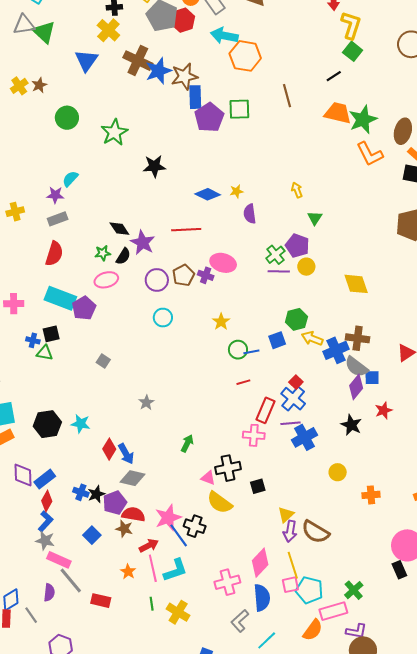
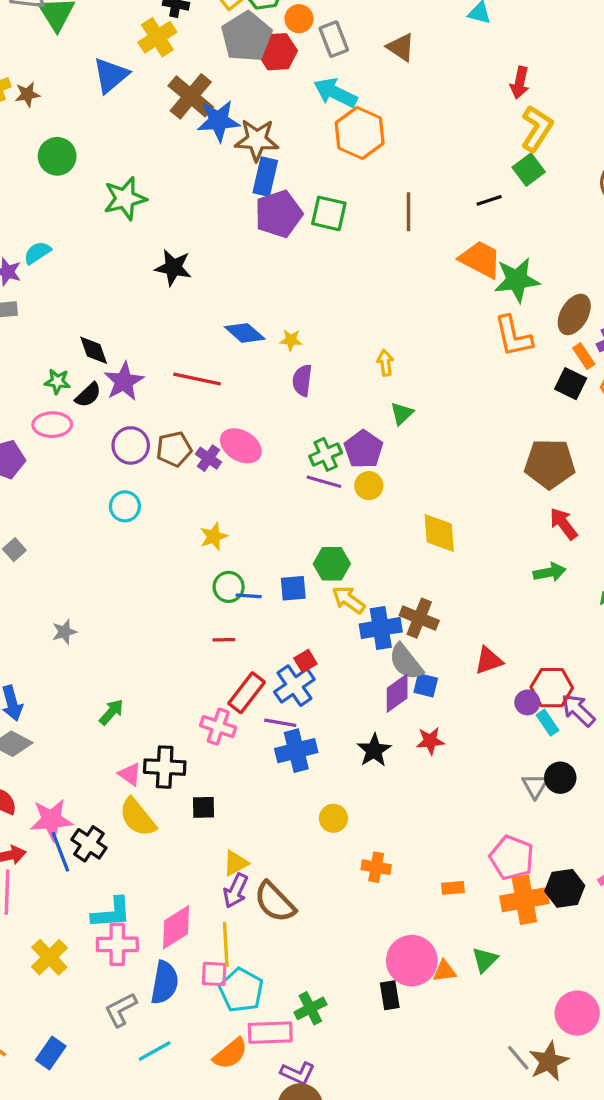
cyan L-shape: (175, 570) -> (111, 913), moved
yellow cross: (178, 612) -> (49, 957), moved

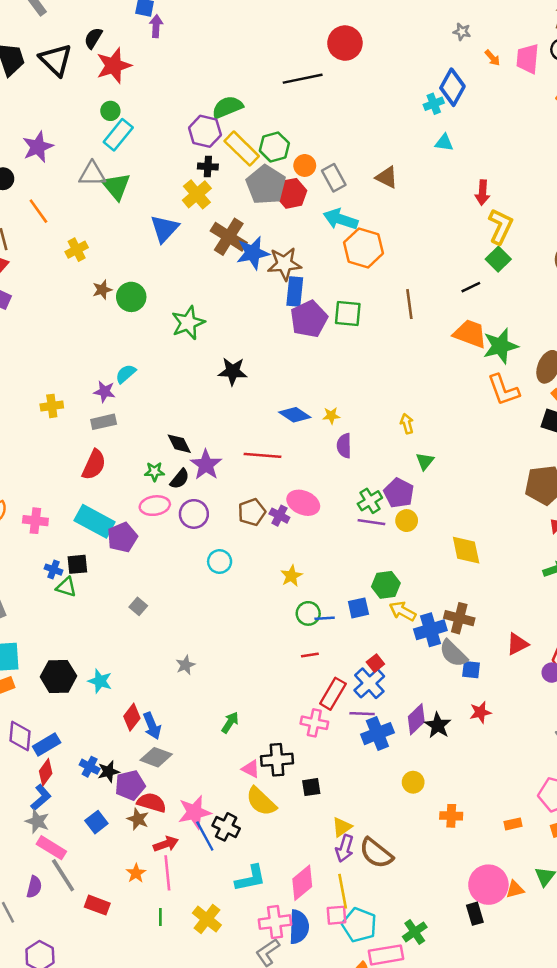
brown star: (27, 94) -> (102, 290), moved
purple circle: (131, 445) -> (194, 514), moved
purple diamond: (397, 693) -> (416, 719), moved
pink cross: (117, 944) -> (275, 922), moved

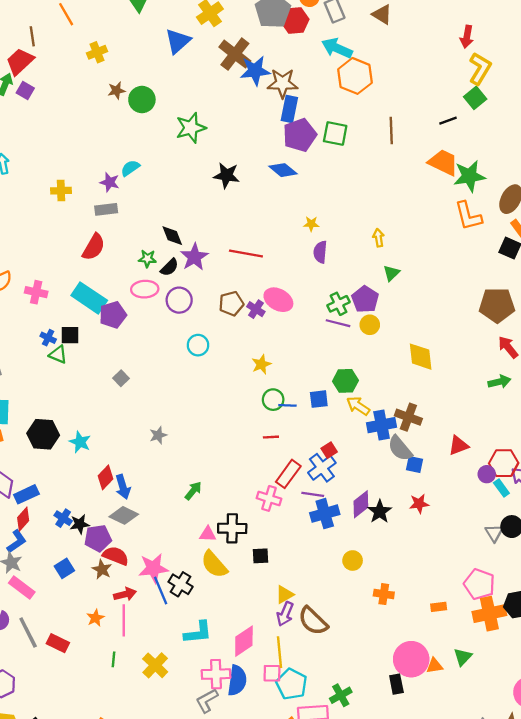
blue diamond: (295, 415) -> (283, 170), moved
pink triangle: (251, 769) -> (208, 534), turned -30
gray line: (63, 875) -> (28, 633), moved

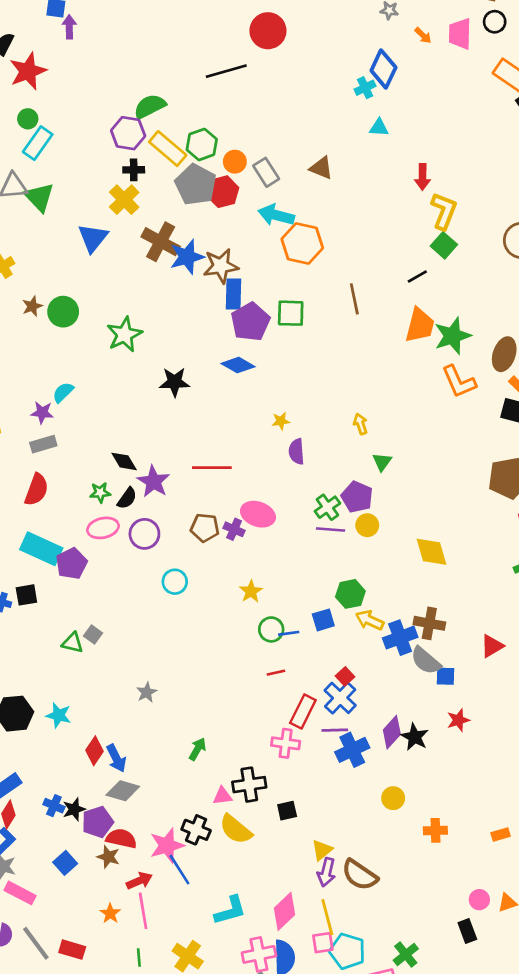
orange trapezoid: (443, 162) -> (420, 325), turned 88
brown pentagon: (231, 304) -> (205, 528), turned 30
green triangle: (58, 355) -> (73, 643), moved
black cross: (181, 584) -> (196, 830), moved
pink circle: (411, 659) -> (479, 900), size x0.5

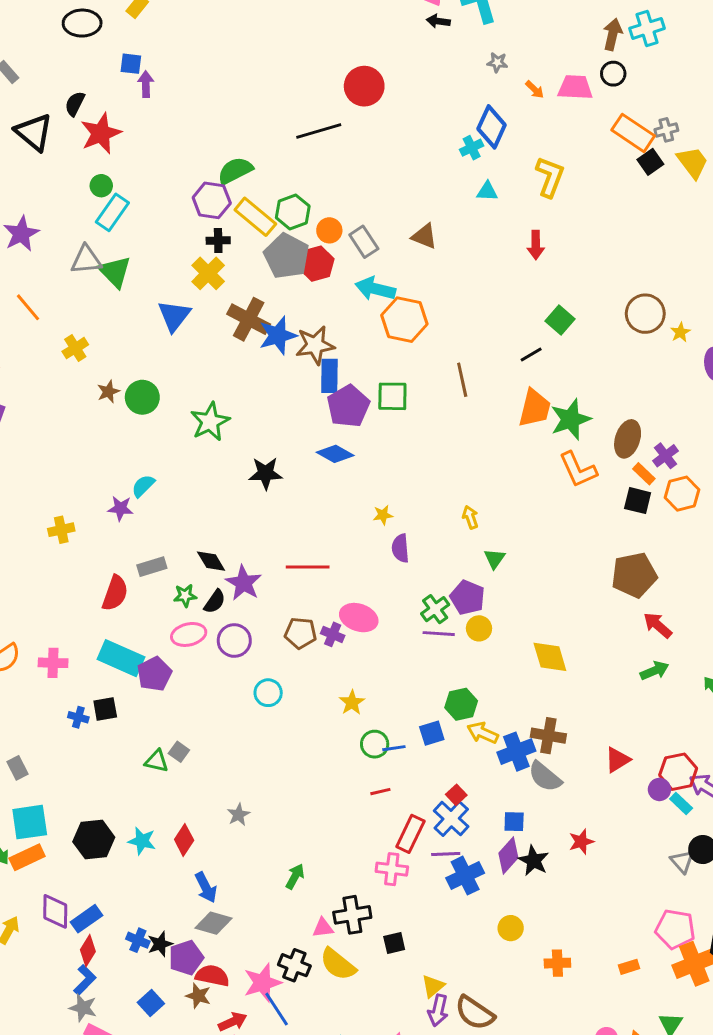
pink trapezoid: (460, 34) -> (575, 87), turned 92
yellow L-shape: (444, 211) -> (550, 177), moved
gray rectangle: (43, 444) -> (152, 567), moved
blue square: (445, 676) -> (514, 822), moved
red diamond: (94, 751) -> (184, 840), moved

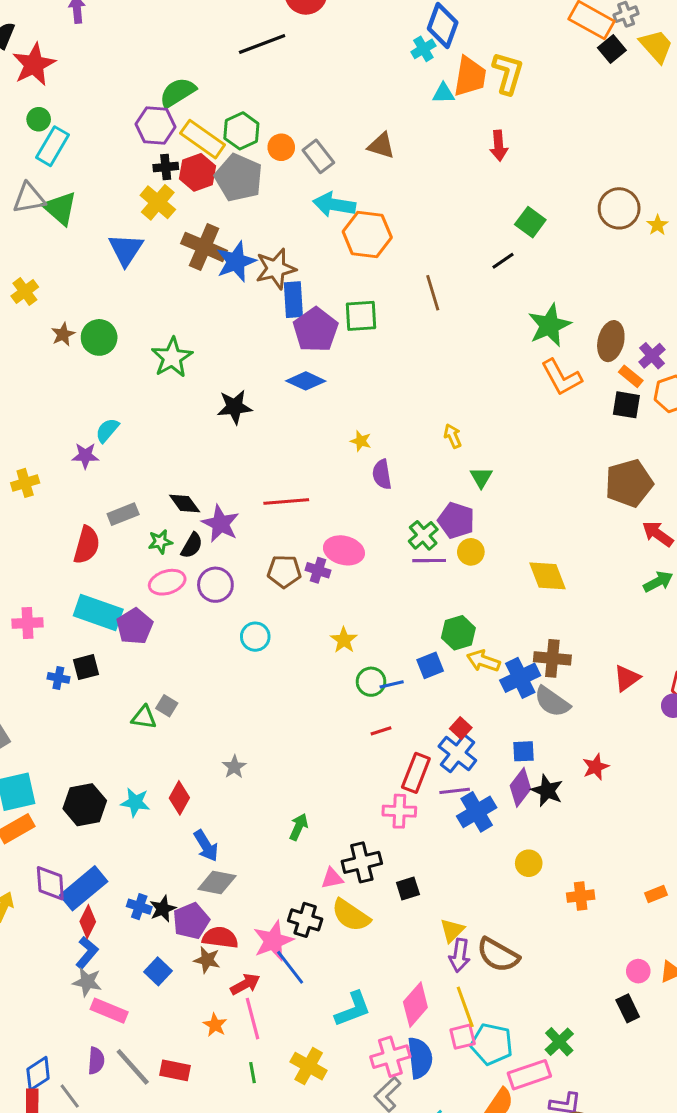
red hexagon: (316, 264) -> (197, 172), moved
orange trapezoid: (535, 408) -> (470, 76), moved
yellow star: (383, 515) -> (361, 441), turned 30
blue rectangle: (86, 919) -> (84, 888), size x1.4

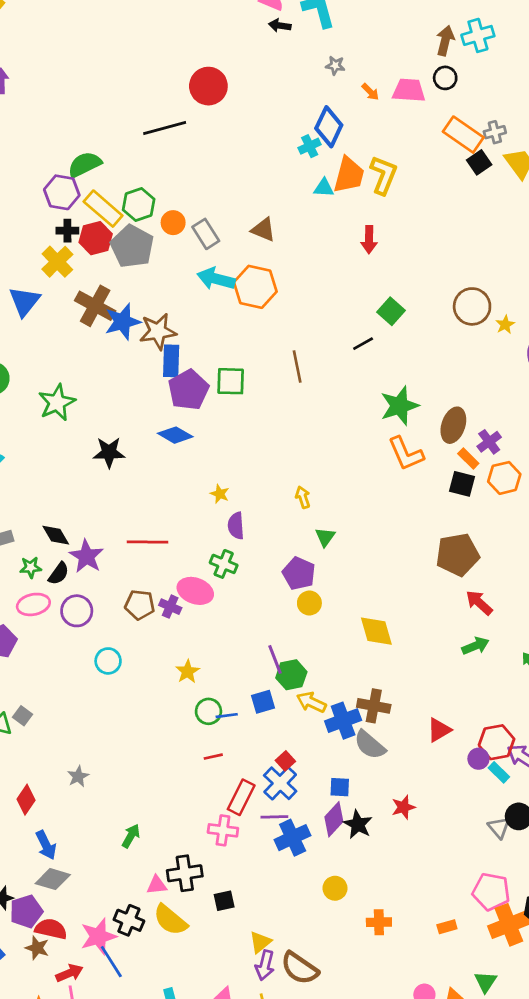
orange hexagon: (367, 234) -> (255, 287), moved
green cross: (423, 535) -> (224, 564), moved, turned -32
purple line: (429, 561) -> (275, 659), moved, turned 64

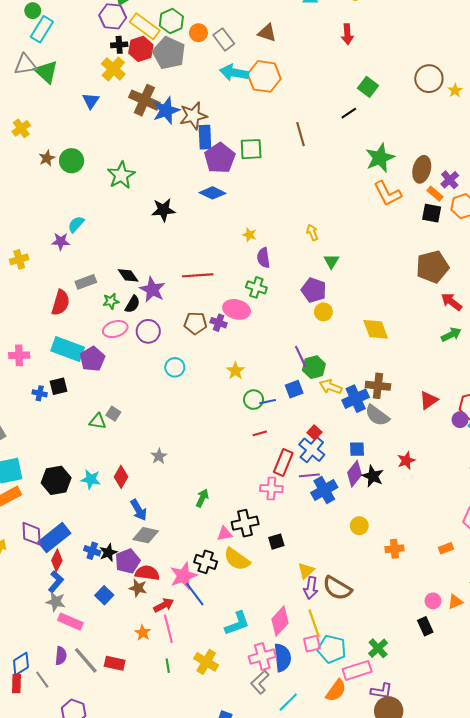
blue triangle: (24, 301) -> (91, 101), size x0.7

